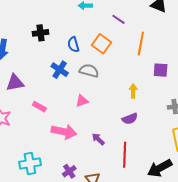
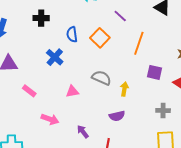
gray semicircle: (89, 71) -> (101, 78), moved
pink arrow: (64, 132) -> (50, 119), size x0.7

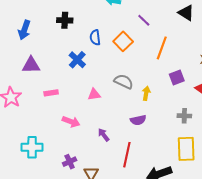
purple square: (155, 72) -> (177, 77), turned -35
pink rectangle: (29, 91) -> (51, 93), turned -48

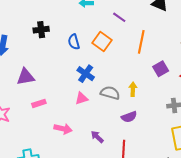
blue cross: (77, 60) -> (86, 74), moved
purple triangle: (31, 65) -> (26, 77), moved
gray semicircle: (124, 82) -> (110, 93), moved

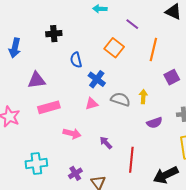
blue semicircle: (74, 42) -> (76, 60), moved
pink rectangle: (39, 103) -> (49, 107), size x1.5
purple semicircle: (129, 117) -> (154, 123), moved

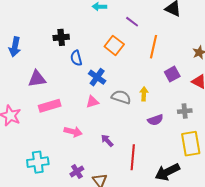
black cross: (54, 34) -> (61, 37), moved

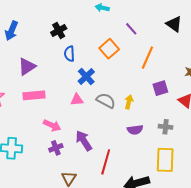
black cross: (61, 37) -> (59, 30), turned -35
purple triangle: (37, 79) -> (27, 66), turned -36
purple arrow: (107, 141) -> (84, 141), size x1.5
purple cross: (77, 171) -> (56, 148), moved

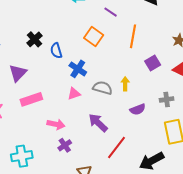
black cross: (59, 30) -> (34, 39), moved
purple arrow: (84, 141) -> (98, 123), moved
red line: (106, 162) -> (117, 148), turned 35

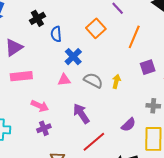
purple semicircle: (138, 109) -> (129, 125), moved, turned -35

